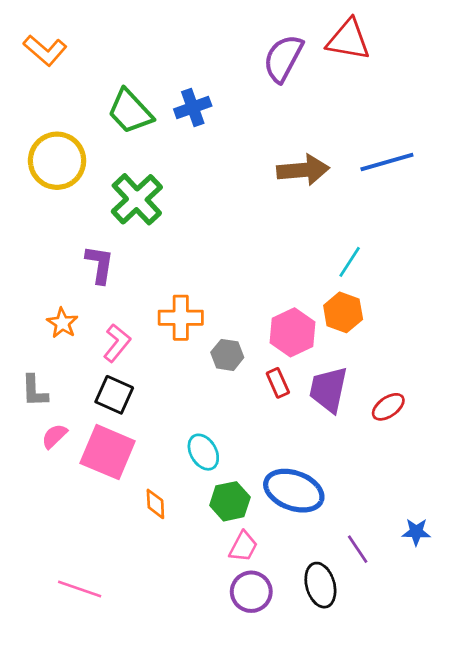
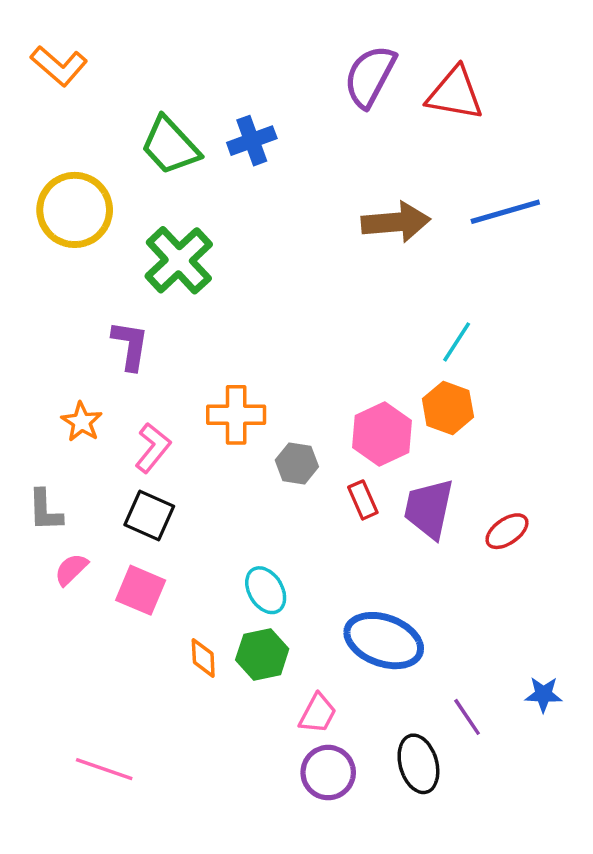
red triangle: (348, 40) -> (455, 94), moved
pink square: (108, 452) -> (141, 590), size x0.7
green hexagon: (230, 501) -> (262, 654), moved

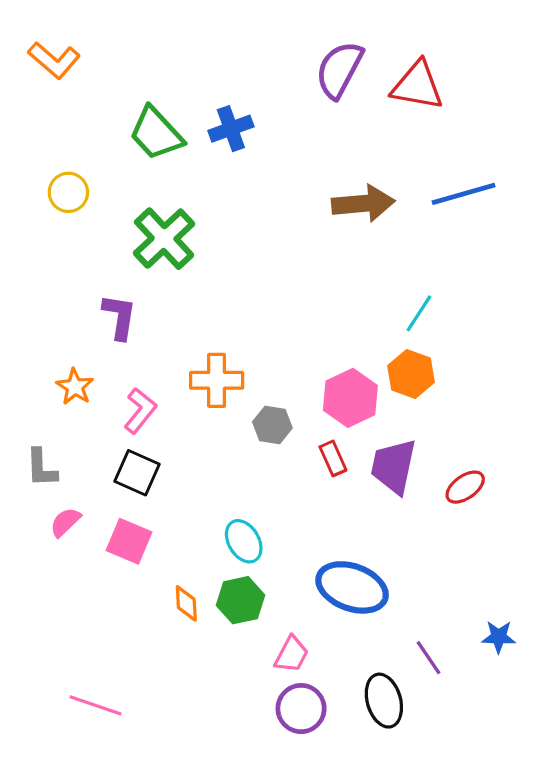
yellow circle: (75, 210) -> (68, 192), size x0.6

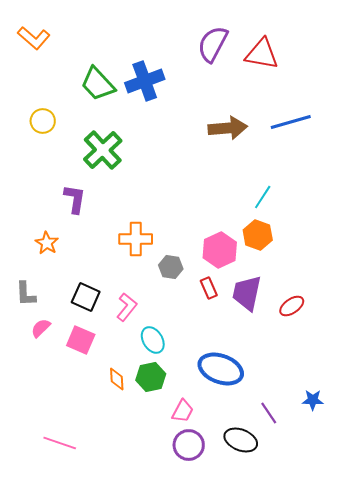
blue cross: (231, 129) -> (145, 81), size x1.4
pink L-shape: (140, 411) -> (127, 307), moved
black ellipse: (384, 701) -> (241, 440), turned -52

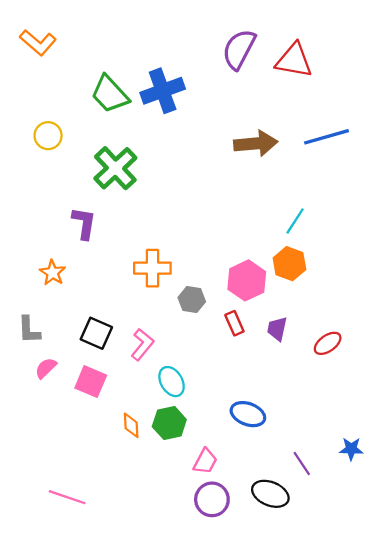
purple trapezoid: (247, 293) -> (277, 329), size x0.6
blue ellipse: (221, 369) -> (248, 414), size x0.7

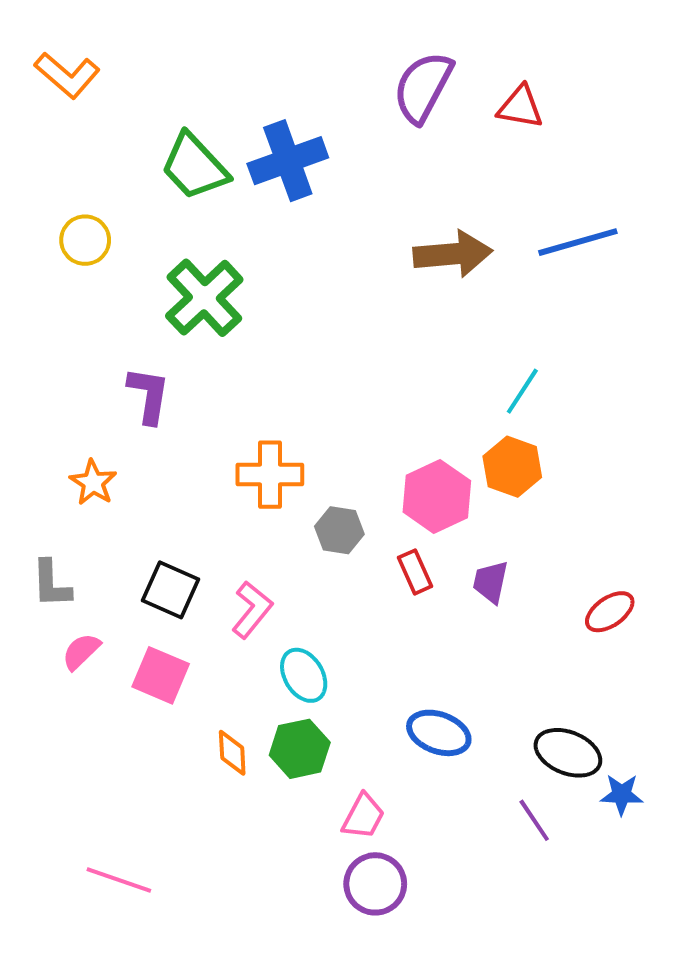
red triangle: (294, 60) -> (520, 107), size x0.7
red ellipse: (328, 343) -> (610, 612), moved
black ellipse: (270, 494) -> (568, 753), moved

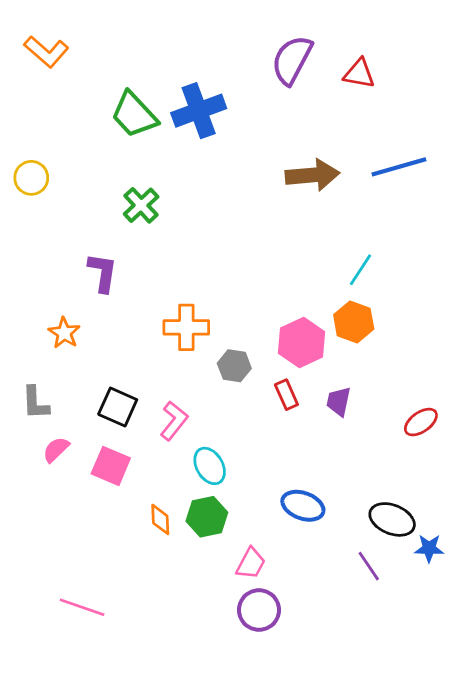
yellow circle: (85, 240) -> (31, 178), moved
green cross: (204, 298) -> (141, 205), size x0.7

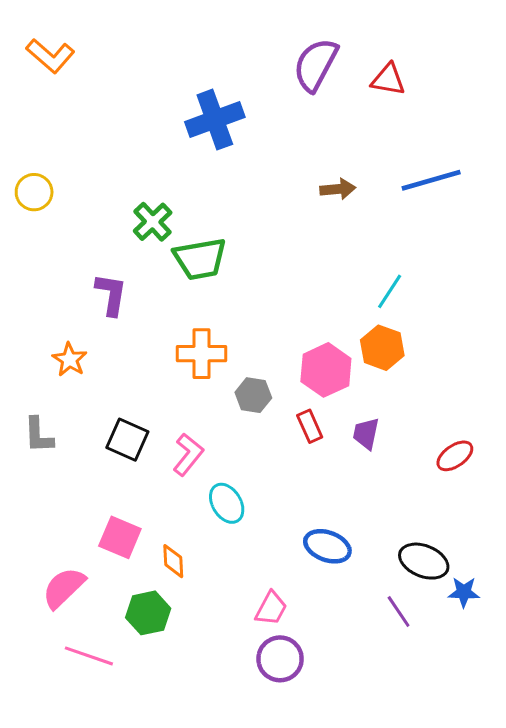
green trapezoid: (134, 115) -> (200, 259), moved, turned -57
brown arrow: (313, 175) -> (338, 189), size x0.6
pink semicircle: (56, 449) -> (64, 588), moved, size x1.5
pink square: (111, 466) -> (120, 537), moved
green hexagon: (207, 517) -> (148, 613), moved

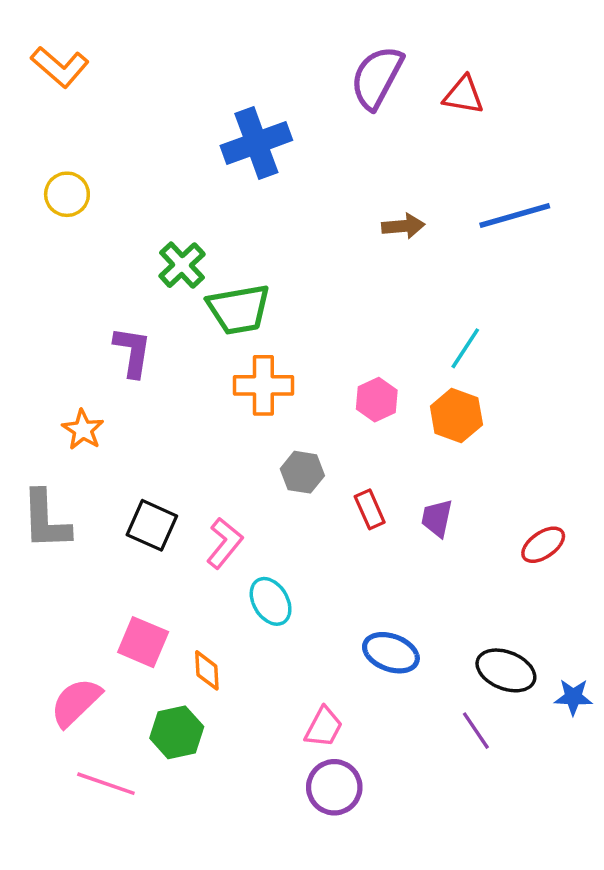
yellow circle: (34, 192) -> (67, 194), moved
orange cross: (201, 354) -> (263, 385), moved
pink hexagon: (326, 370) -> (377, 400), moved, size x0.7
gray L-shape: (38, 435) -> (46, 520), size x1.4
blue star: (464, 592) -> (573, 697), moved

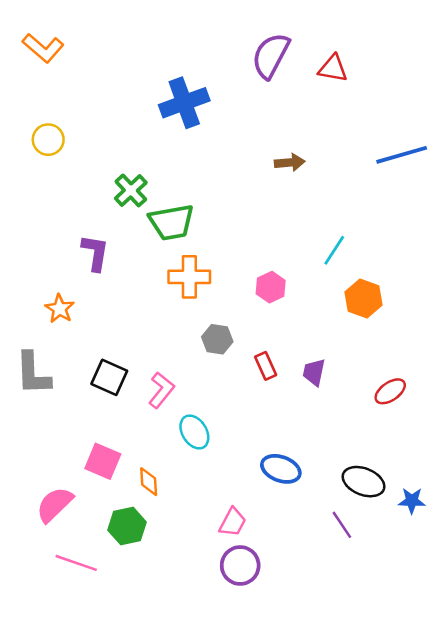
blue line: (515, 216) -> (402, 155), moved
orange hexagon: (456, 416) -> (364, 299), moved

